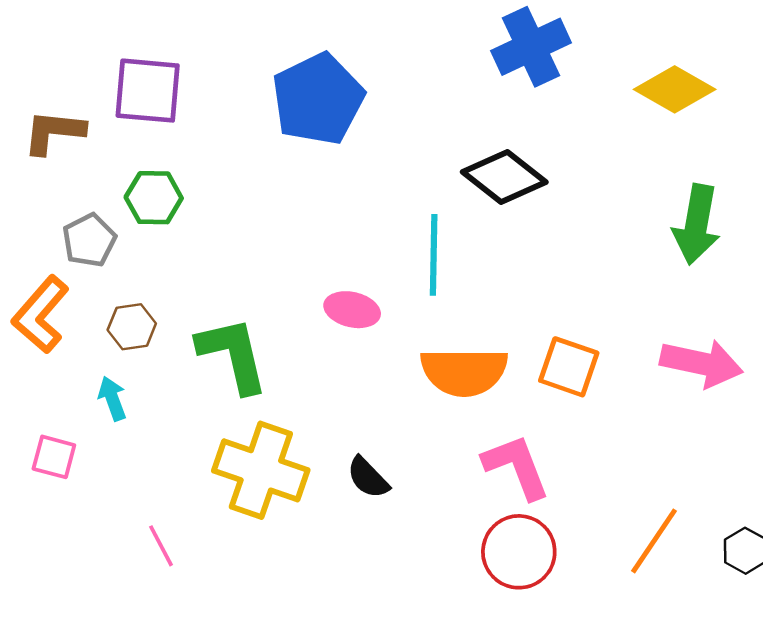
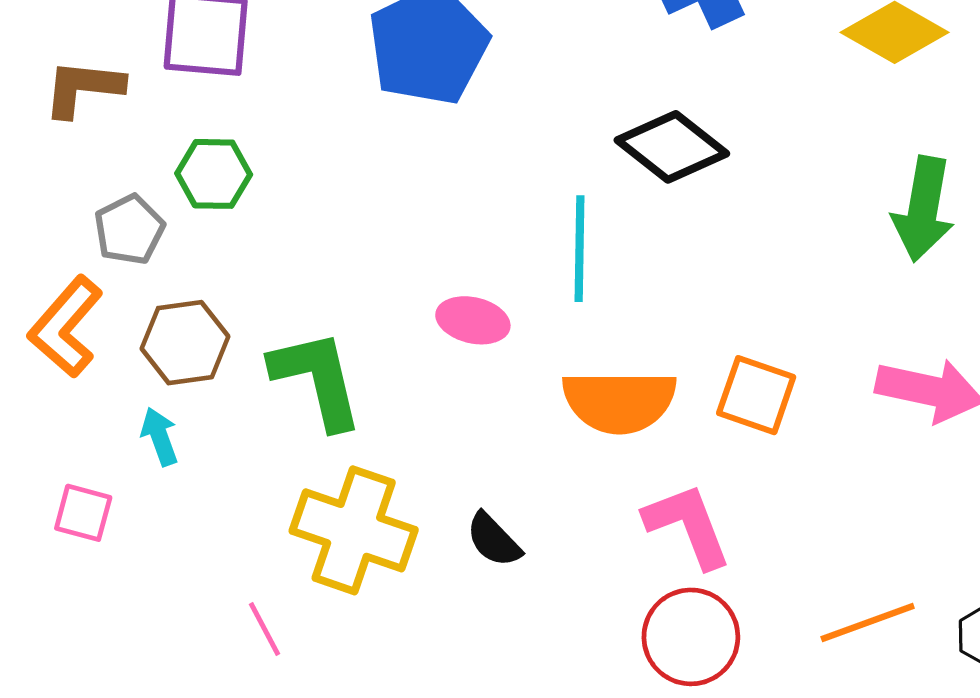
brown hexagon: (132, 327) -> (185, 343), size x1.4
orange line: (654, 541) -> (868, 623), turned 36
pink line: (161, 546) -> (265, 629), moved

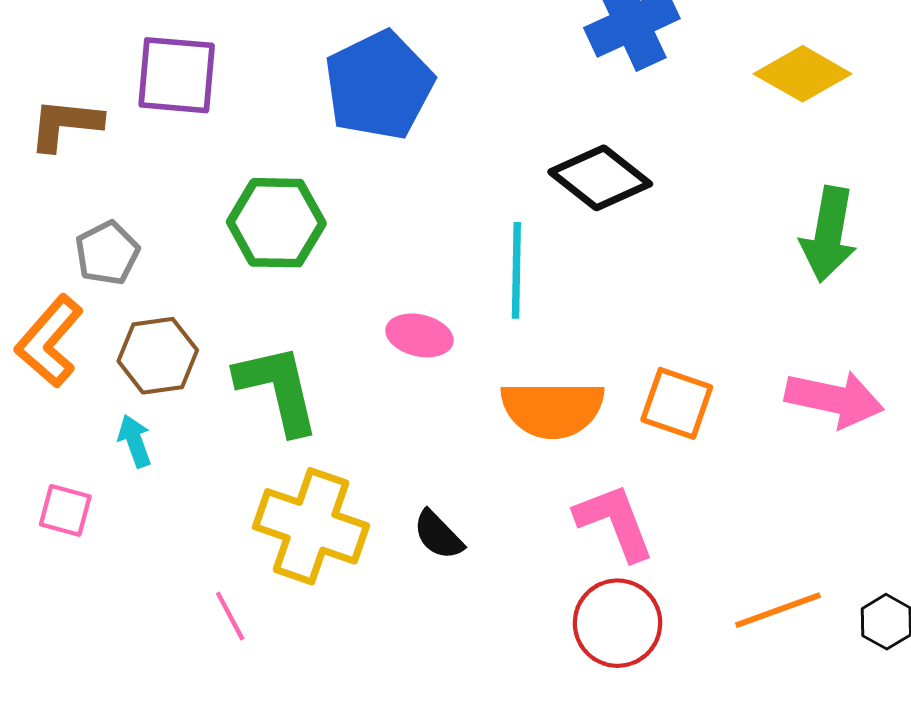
green hexagon: (214, 174) -> (276, 223), moved, size x1.4

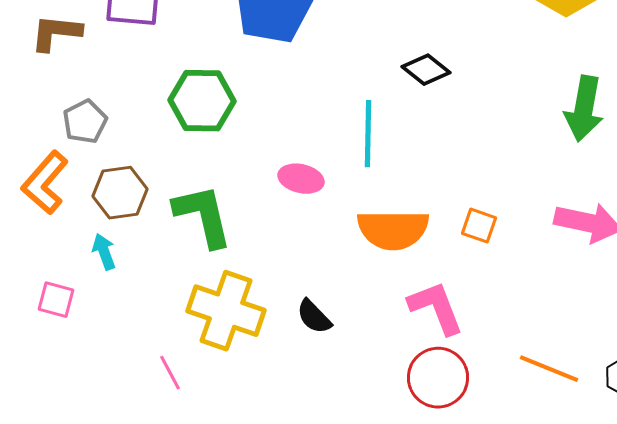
black diamond: (600, 178) -> (426, 70), size x0.7
orange square: (677, 403) -> (479, 226), size x0.7
orange line: (778, 610) -> (549, 369), turned 42

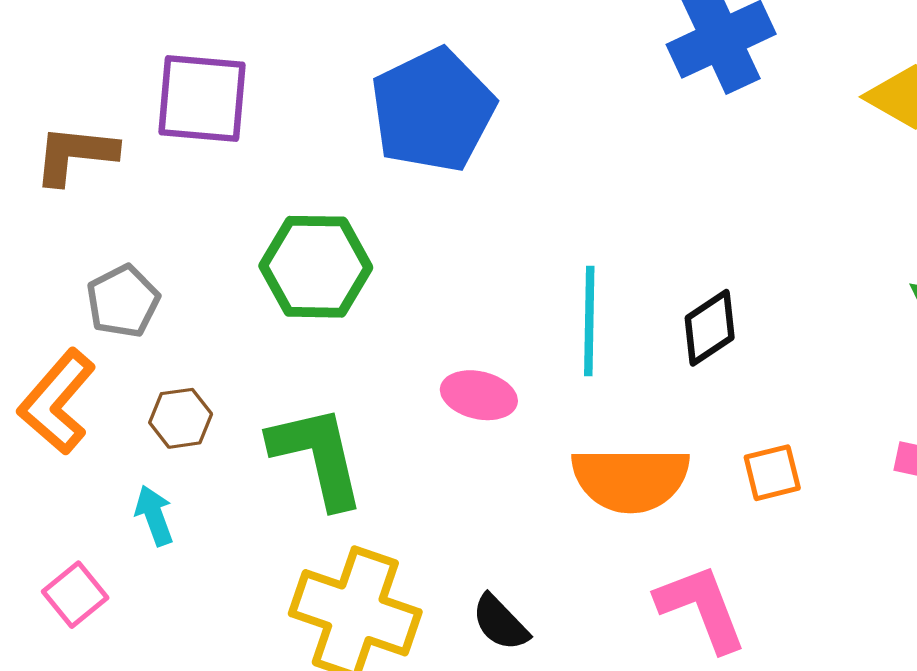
black diamond: (426, 70) -> (710, 328), moved, turned -72
brown hexagon: (120, 193) -> (181, 418), size x0.7
orange square: (479, 226) -> (772, 473), turned -33
pink square: (56, 300) -> (75, 595), turned 36

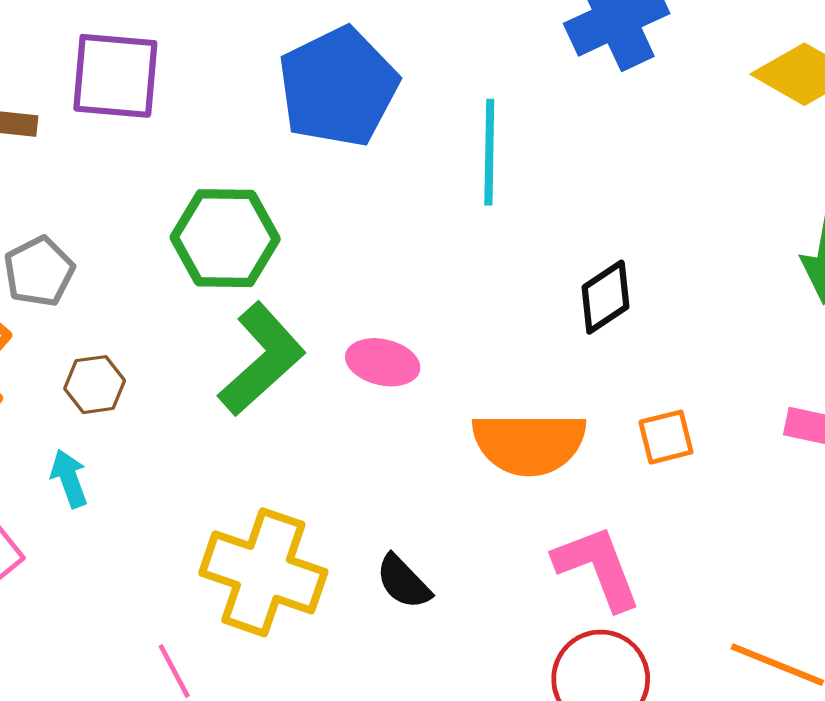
cyan line: (589, 321) -> (489, 152), moved
green L-shape: (317, 456) -> (262, 359), moved, turned 61

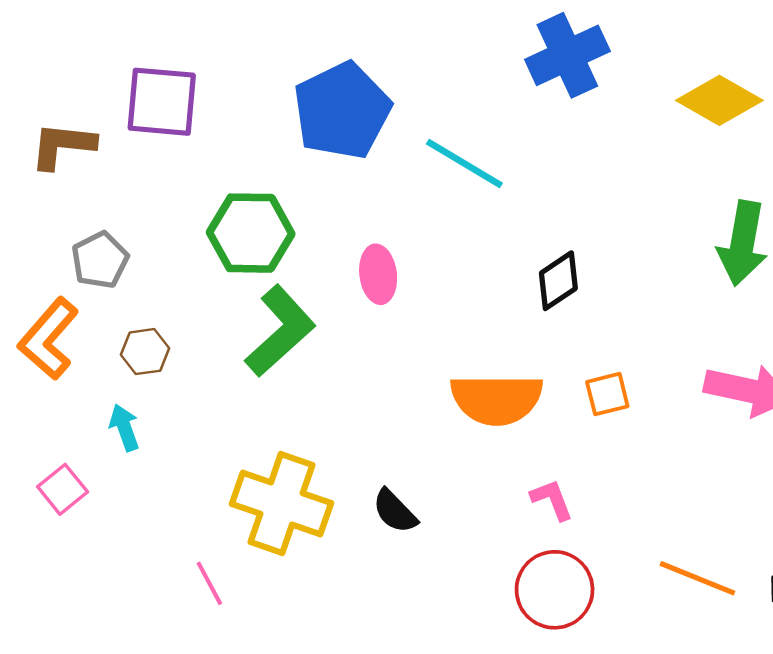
cyan line: (489, 152) -> (464, 164), turned -60
pink ellipse: (383, 362) -> (378, 274), moved, turned 70
pink L-shape: (598, 568) -> (552, 500), size x0.6

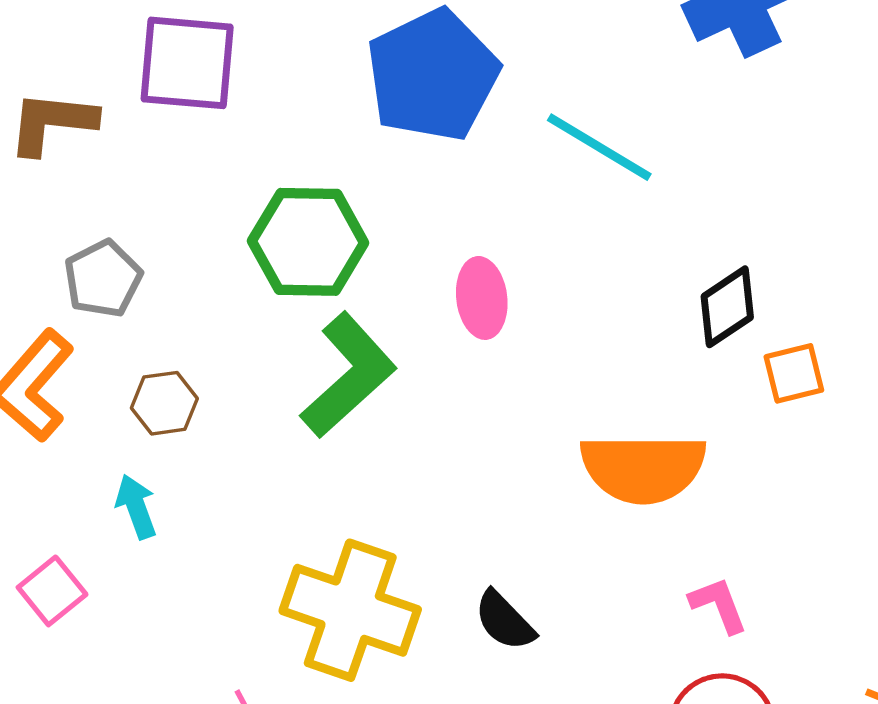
orange square: (607, 394) -> (794, 373), moved

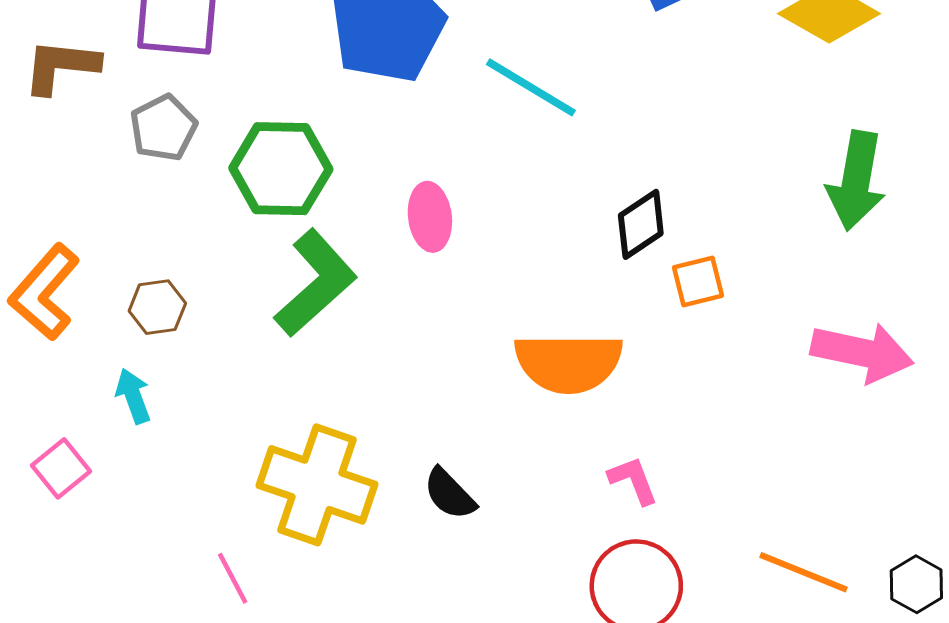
gray pentagon: (103, 279) -> (163, 128), moved

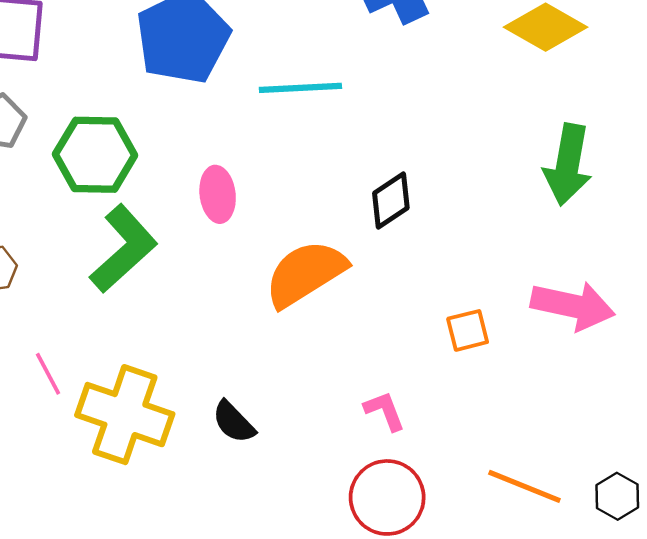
cyan line: (531, 87) -> (300, 88), turned -34
orange square: (698, 282) -> (468, 330), moved
orange semicircle: (568, 363) -> (305, 273), moved, turned 148
pink line: (233, 578) -> (48, 374), moved

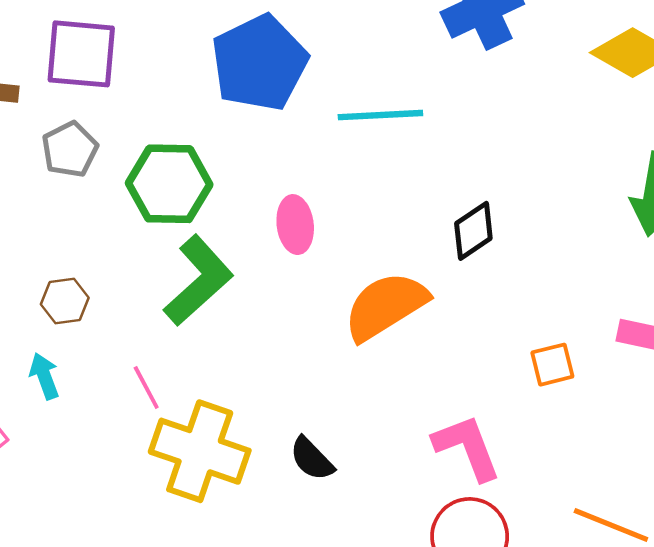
pink line: (48, 374) -> (146, 388), moved
pink L-shape: (385, 411) -> (467, 447), size x1.6

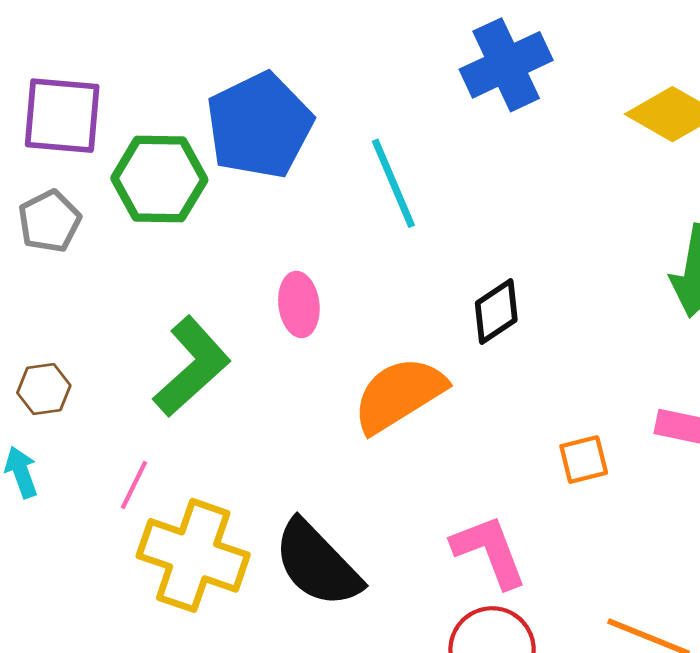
cyan line: (380, 115) -> (393, 183), turned 70
green hexagon: (169, 184) -> (159, 179), moved
pink line: (146, 388) -> (134, 485), turned 54
black semicircle: (312, 459) -> (317, 564), size x1.8

